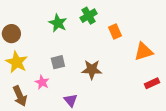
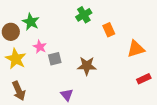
green star: (58, 23) -> (31, 22), moved
pink star: (42, 82) -> (40, 47), moved

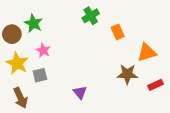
gray square: (55, 59) -> (40, 75), moved
brown star: (87, 66) -> (127, 74), moved
purple triangle: (67, 95) -> (80, 92), moved

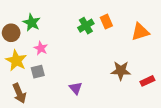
green cross: (91, 16) -> (86, 26), moved
orange rectangle: (118, 32) -> (106, 22), moved
orange triangle: (147, 52) -> (140, 32), moved

